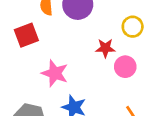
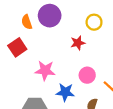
pink circle: (125, 67) -> (87, 75), moved

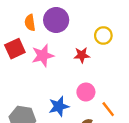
pink star: (45, 71) -> (43, 56), moved, turned -30
blue star: (65, 92) -> (59, 106), turned -30

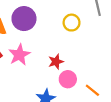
red star: (82, 55) -> (56, 62), moved

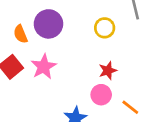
red star: (56, 62) -> (108, 71), moved

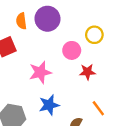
pink star: (44, 67) -> (40, 72), moved
pink circle: (101, 95) -> (72, 50), moved

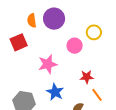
red star: (87, 72) -> (87, 77), moved
blue star: (49, 105) -> (55, 92), turned -30

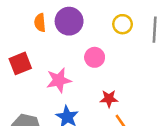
yellow circle: (94, 32) -> (123, 24), moved
red square: (19, 42) -> (20, 63), moved

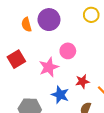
pink circle: (95, 57) -> (68, 51), moved
red star: (109, 99) -> (82, 81), moved

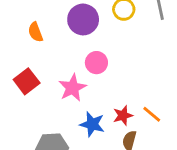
purple circle: (49, 20) -> (83, 19), moved
red star: (82, 81) -> (123, 115), moved

